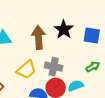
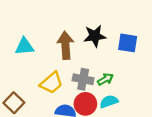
black star: (64, 29) -> (95, 36), turned 30
green arrow: (93, 67) -> (105, 79), moved

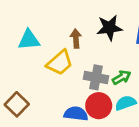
brown arrow: (65, 45) -> (76, 39), size x0.6
yellow trapezoid: (51, 83) -> (60, 63), moved

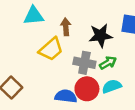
black star: (109, 28) -> (101, 36), moved
cyan triangle: (29, 40) -> (34, 16), moved

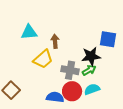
black star: (101, 36) -> (91, 56), moved

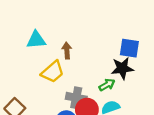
black star: (91, 56) -> (122, 68), moved
gray cross: (70, 70) -> (76, 98), moved

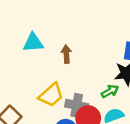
yellow trapezoid: (53, 72) -> (51, 95), moved

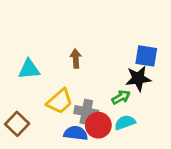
cyan triangle: (33, 43) -> (29, 69), moved

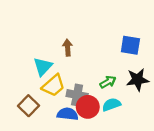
cyan triangle: (29, 69) -> (43, 67), moved, turned -42
black star: (138, 79) -> (138, 80), moved
brown square: (17, 124) -> (28, 106), moved

